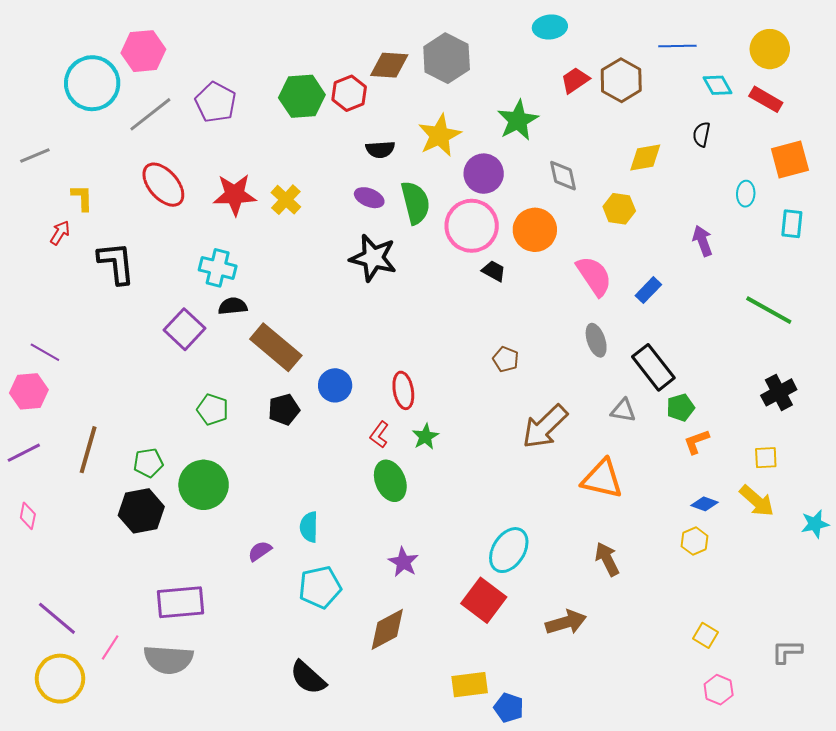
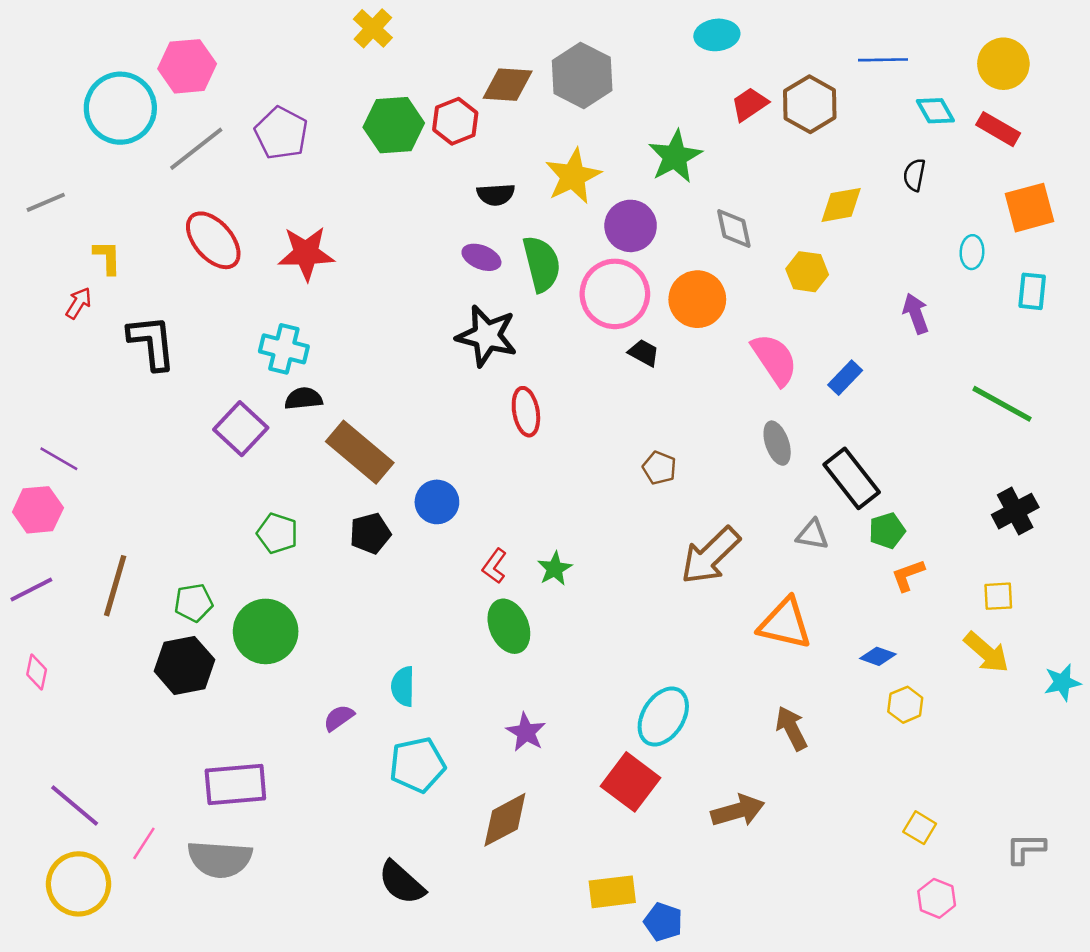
yellow cross: (286, 200) -> (373, 28), moved
red ellipse: (403, 390) -> (526, 412), moved
blue diamond: (705, 504) -> (878, 656), moved

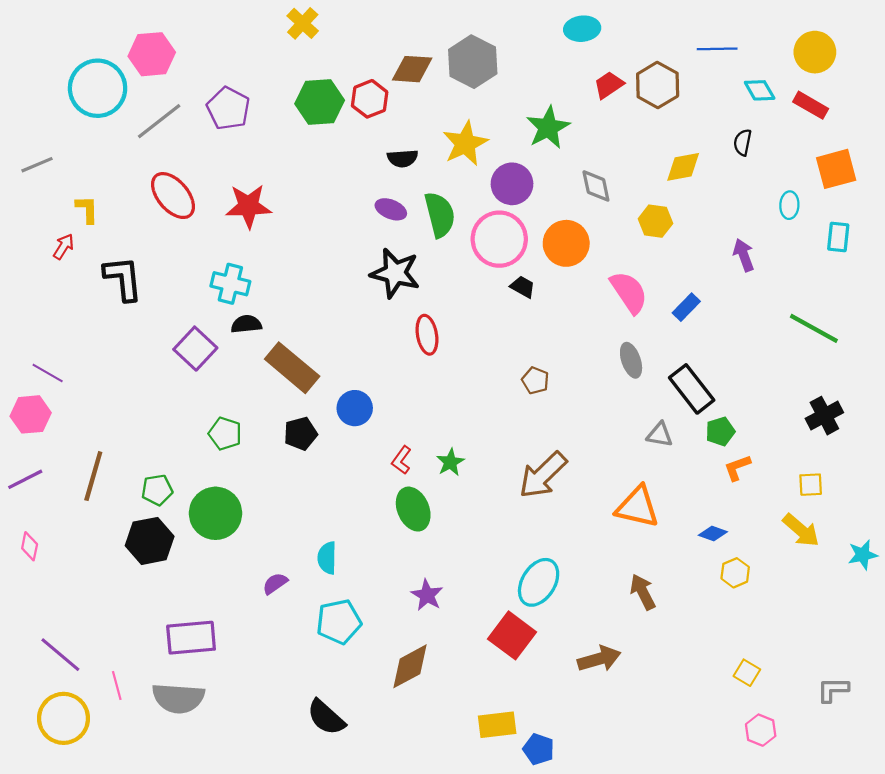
brown arrow: (710, 556) -> (543, 475), moved
pink line: (144, 843) -> (117, 685), turned -48

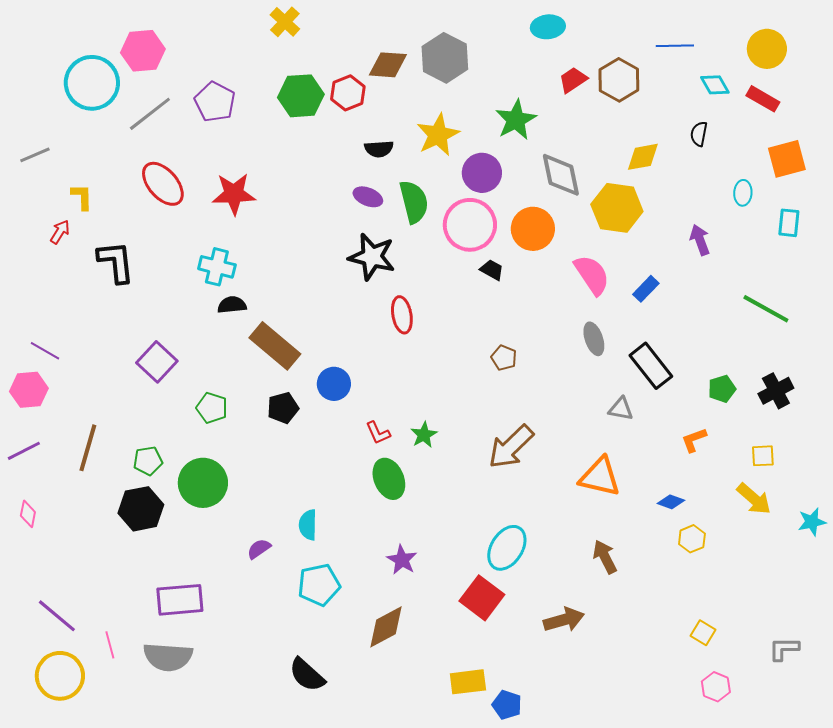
gray diamond: (596, 186) -> (561, 175), size x1.4
yellow hexagon: (655, 221) -> (617, 208), size x1.6
purple square: (195, 349) -> (157, 362), moved
green pentagon: (720, 431) -> (722, 389), moved
red L-shape: (401, 460) -> (378, 433), turned -60

